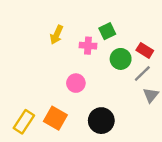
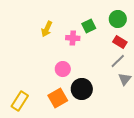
green circle: (121, 59) -> (118, 19), moved
orange square: (55, 118) -> (58, 98), moved, turned 30
black circle: (101, 121) -> (82, 89), moved

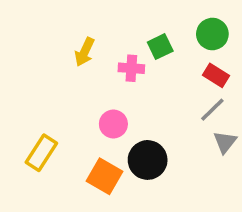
orange square: (58, 98) -> (104, 176), turned -30
yellow rectangle: (20, 101) -> (41, 153), moved

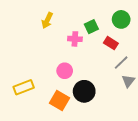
yellow arrow: (85, 52) -> (47, 20), moved
red rectangle: (216, 75) -> (111, 43), moved
yellow rectangle: (41, 153) -> (24, 87), turned 36

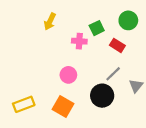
gray line: (121, 63) -> (113, 74), moved
yellow rectangle: (24, 87) -> (24, 104), moved
black circle: (84, 91) -> (102, 96), moved

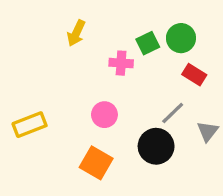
green circle: (128, 20) -> (181, 38), moved
red rectangle: (117, 45) -> (194, 75), moved
yellow rectangle: (24, 104) -> (30, 125), moved

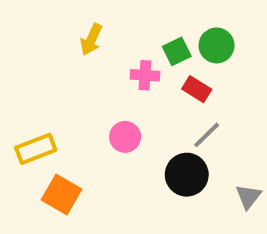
red rectangle: (194, 75) -> (197, 89), moved
gray triangle: (208, 131) -> (248, 197), moved
orange square: (96, 163) -> (61, 195), moved

